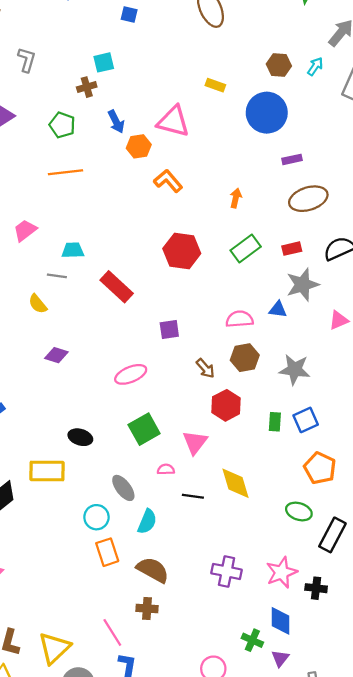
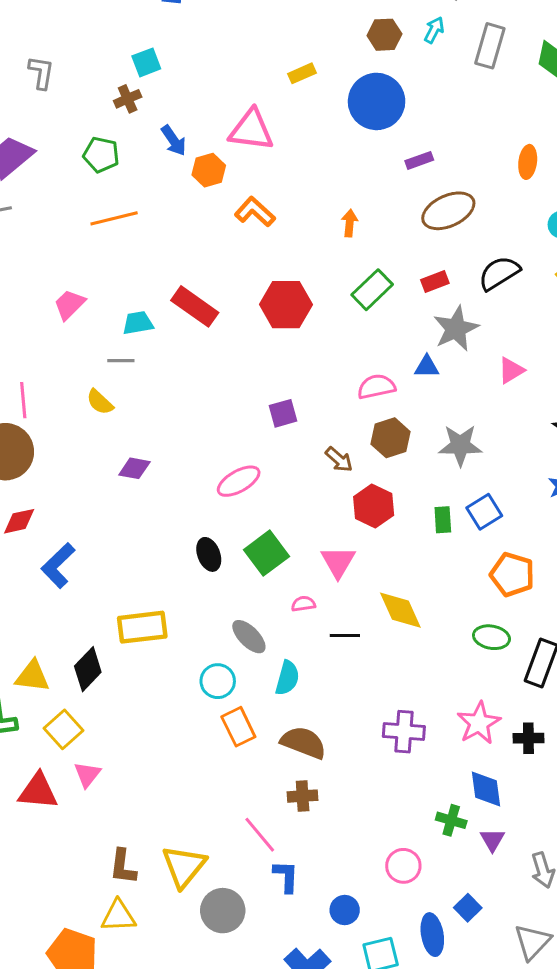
yellow rectangle: (215, 85) -> (302, 73), turned -36
red rectangle: (117, 287) -> (195, 306), moved
black ellipse: (80, 437) -> (209, 554), moved, turned 60

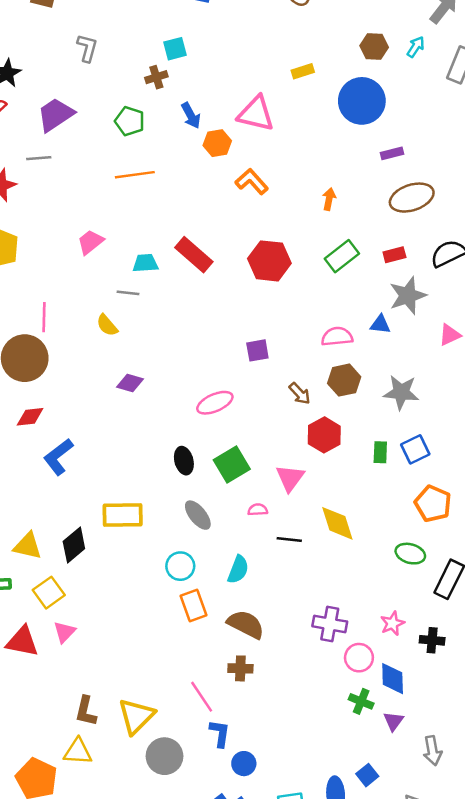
gray ellipse: (249, 637) -> (198, 515), moved
pink star: (479, 723) -> (392, 623), size x0.7
pink circle: (403, 866) -> (359, 658), moved
blue circle: (345, 910) -> (244, 764), moved

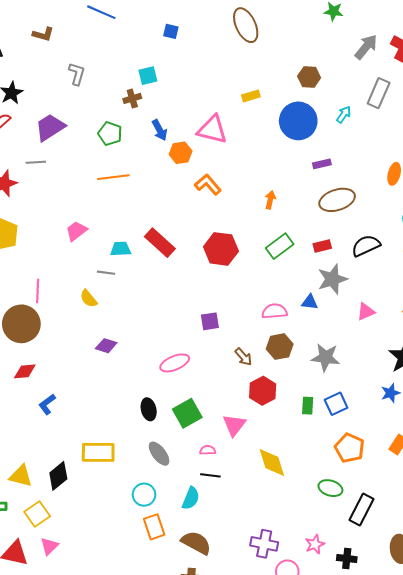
cyan arrow: (416, 47) -> (344, 115), moved
blue L-shape: (58, 457) -> (47, 404), size x0.7
black line: (289, 539) -> (210, 475), moved

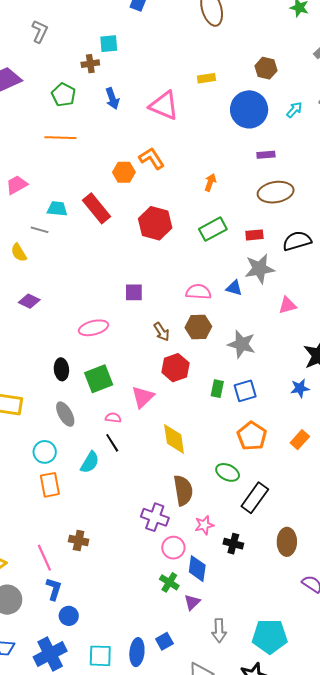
orange hexagon: (181, 153) -> (124, 172), moved
black line: (210, 475) -> (112, 443), turned 42
brown semicircle: (196, 543) -> (183, 490), moved, turned 44

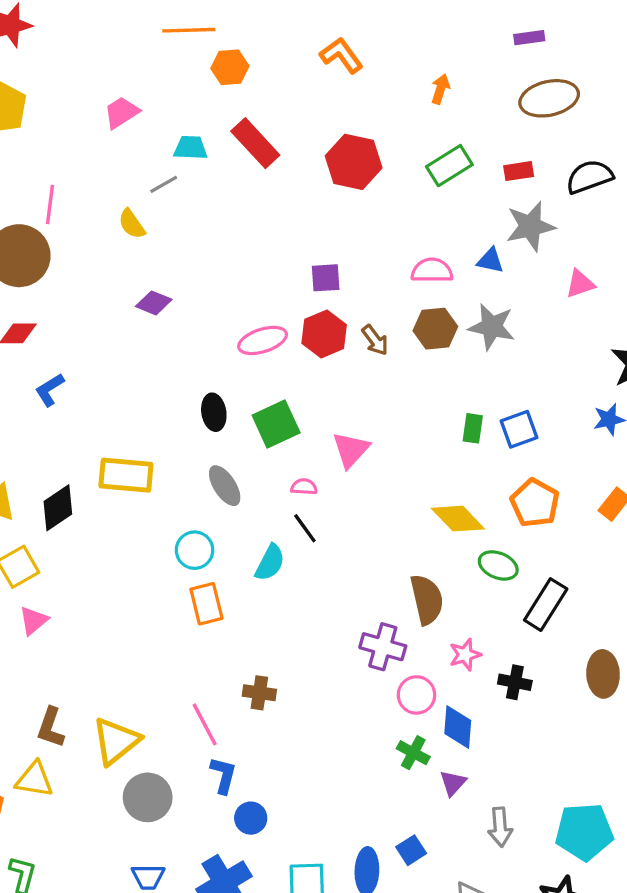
orange hexagon: (124, 172) -> (230, 67), moved
gray line: (40, 230) -> (164, 184), turned -42
gray star: (242, 344) -> (492, 327), moved
red hexagon: (175, 368) -> (324, 334), moved
yellow diamond: (174, 439) -> (458, 519), moved, turned -32

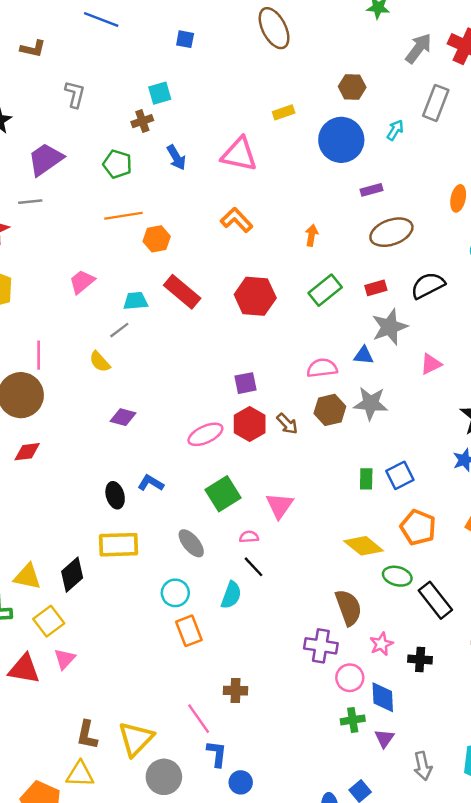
blue L-shape: (50, 390) -> (151, 483), moved, turned 70
black ellipse: (214, 412) -> (115, 495), moved
black rectangle: (546, 605) -> (435, 600), turned -63
green cross: (413, 753) -> (353, 720), turned -30

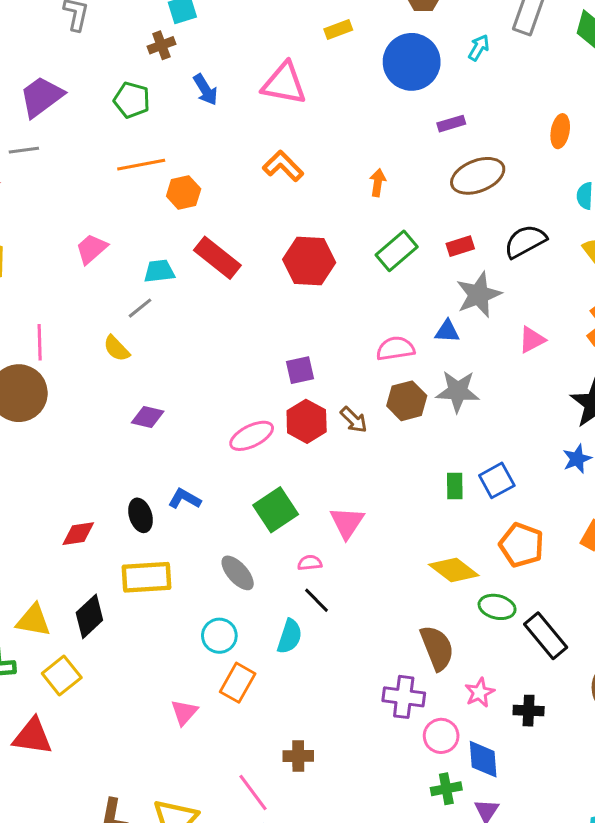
red diamond: (27, 452) -> (78, 534), moved
orange rectangle: (189, 631) -> (238, 683), turned 52
pink triangle: (65, 659) -> (184, 712), moved

